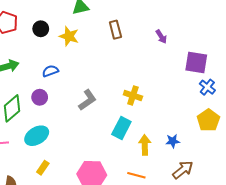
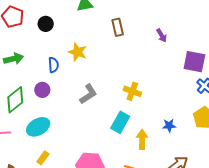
yellow star: (69, 36) -> (78, 52), moved
blue semicircle: (50, 71) -> (53, 65), turned 105
blue star: (173, 141) -> (169, 126), moved

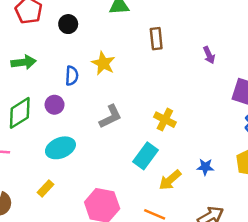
cyan ellipse: (38, 127) -> (60, 148), moved
yellow arrow: (142, 139) -> (170, 180), turned -138

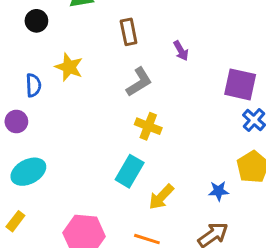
black circle: (68, 24) -> (36, 21), moved
purple arrow: (209, 55) -> (181, 51), moved
gray L-shape: (110, 117) -> (139, 82), moved
blue star: (205, 167) -> (219, 191), moved

